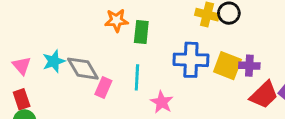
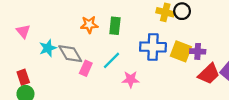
orange star: (116, 20) -> (89, 25), moved
pink triangle: (22, 66) -> (23, 31), moved
cyan line: (137, 77) -> (112, 60), turned 42
pink star: (162, 102) -> (131, 79), turned -30

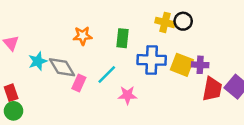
green rectangle: (115, 26) -> (123, 38), moved
red trapezoid: (209, 74) -> (212, 89), turned -35

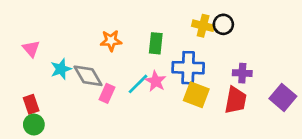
yellow square: (182, 65) -> (196, 95), moved
red trapezoid: (212, 89) -> (236, 100), moved
pink star: (127, 95) -> (156, 81), moved, turned 30

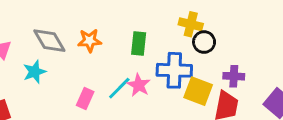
black circle: (223, 24) -> (204, 42), moved
gray diamond: (88, 76) -> (49, 41), moved
yellow square: (196, 95) -> (198, 91), moved

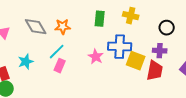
black circle: (204, 42) -> (167, 28), moved
green rectangle: (139, 44) -> (100, 19), moved
cyan star: (35, 72) -> (26, 62), moved
cyan line: (119, 88) -> (57, 52), moved

